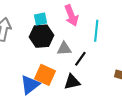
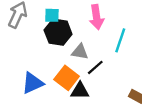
cyan square: (41, 19) -> (52, 15), moved
orange square: (45, 75) -> (67, 78), moved

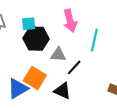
orange square: (67, 78) -> (35, 78), moved
black triangle: (80, 91) -> (62, 91), turned 30

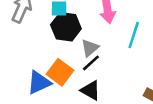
gray triangle: (58, 55) -> (90, 48), turned -49
black line: (74, 67) -> (91, 63), moved

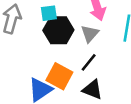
gray triangle: (90, 48) -> (90, 34), moved

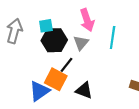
black line: (89, 62) -> (66, 65), moved

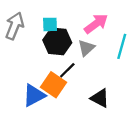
pink arrow: (87, 20) -> (96, 24), turned -115
black triangle: (84, 90) -> (100, 98), moved

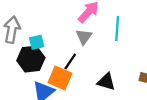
cyan square: (50, 24) -> (37, 42), moved
black hexagon: (57, 41) -> (31, 59), moved

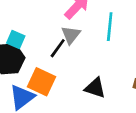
cyan square: (37, 42) -> (16, 40), turned 35
black line: (70, 62) -> (58, 48), moved

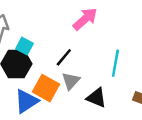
cyan line: (110, 27) -> (115, 63), moved
gray triangle: (71, 35) -> (71, 81), moved

